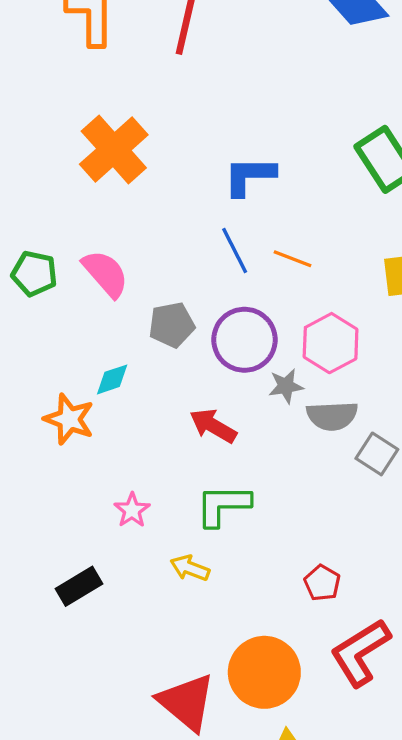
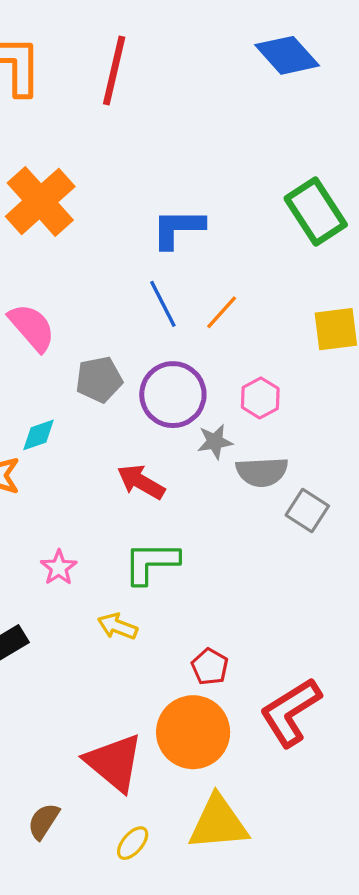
orange line: (292, 259) -> (222, 312), turned -69
pink hexagon: (331, 343) -> (260, 398), size x0.7
red pentagon: (322, 583) -> (210, 667), moved

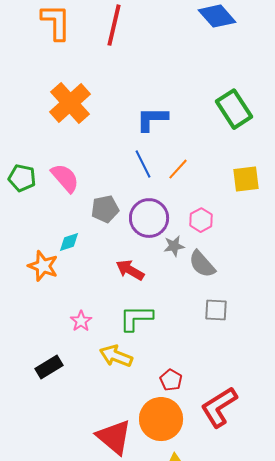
gray semicircle: (262, 472) -> (202, 264), turned 52
gray square: (307, 510) -> (216, 310), moved, turned -30
yellow arrow: (117, 626) -> (116, 356), size x1.4

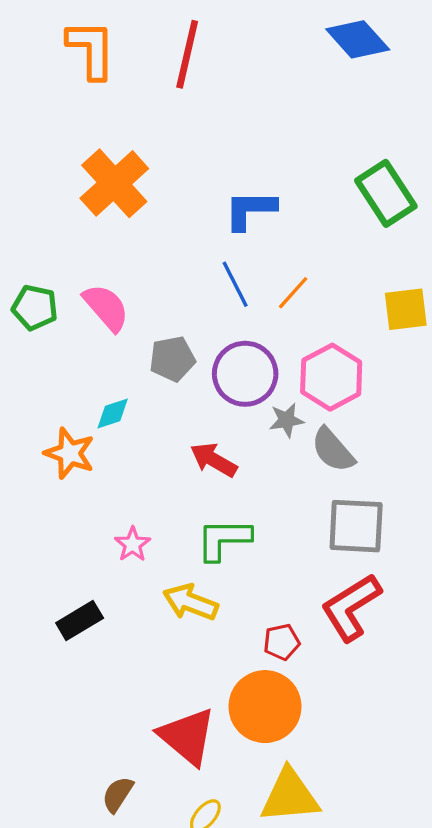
pink hexagon: (201, 220) -> (331, 377), size x1.6
gray square: (216, 310) -> (356, 526), size x1.5
red pentagon: (171, 380) -> (282, 642), turned 30
red L-shape: (219, 407) -> (351, 607), moved

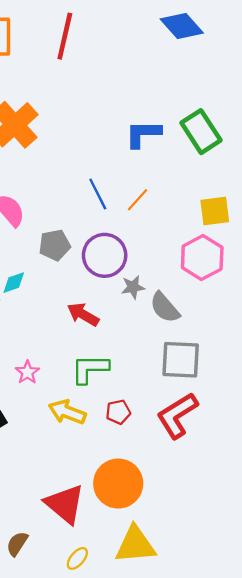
blue L-shape: (250, 210) -> (143, 134), moved
pink hexagon: (331, 377) -> (202, 258), moved
red pentagon: (282, 642) -> (118, 412), moved

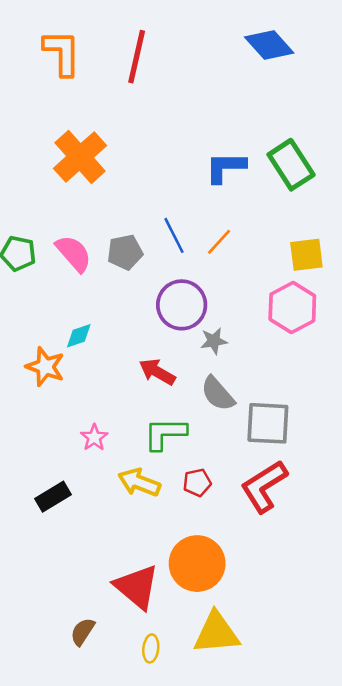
gray pentagon: (55, 245) -> (125, 252), moved
gray semicircle: (165, 308) -> (218, 394), moved
yellow ellipse: (77, 558) -> (151, 648), turned -35

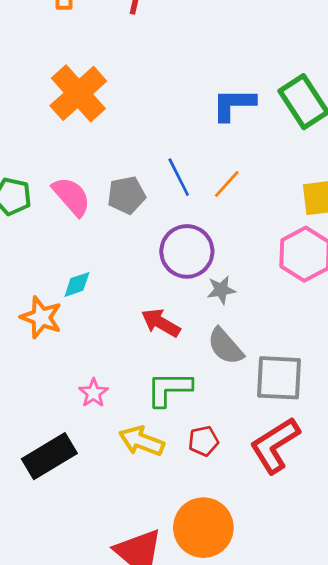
black rectangle: (53, 497) -> (49, 456), size x1.4

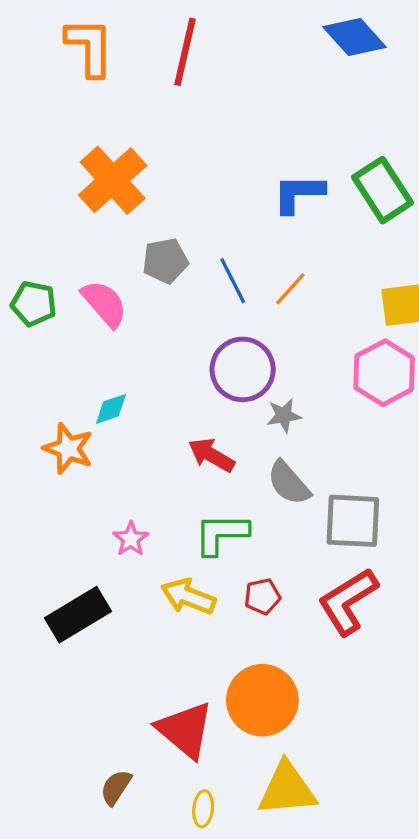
gray pentagon: (126, 195) -> (165, 261), moved

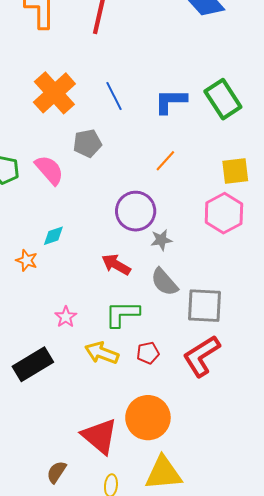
blue line: (233, 281) -> (114, 96), moved
orange star: (68, 448) -> (27, 260), size x0.7

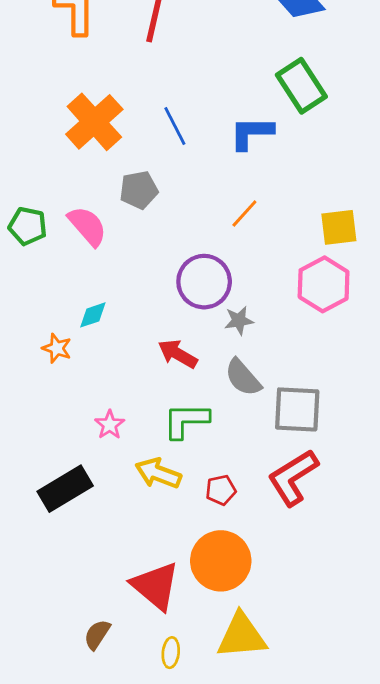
green rectangle: (223, 99) -> (301, 86), moved
red pentagon: (148, 353) -> (221, 490), moved

